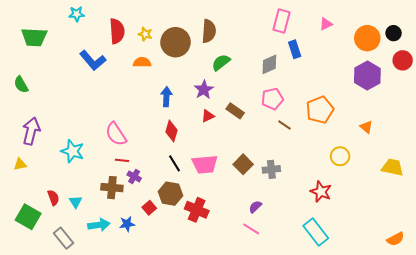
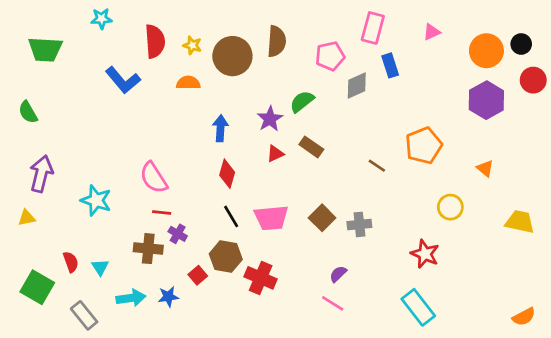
green semicircle: (221, 62) -> (302, 101), moved
pink pentagon: (272, 99) -> (330, 56), moved

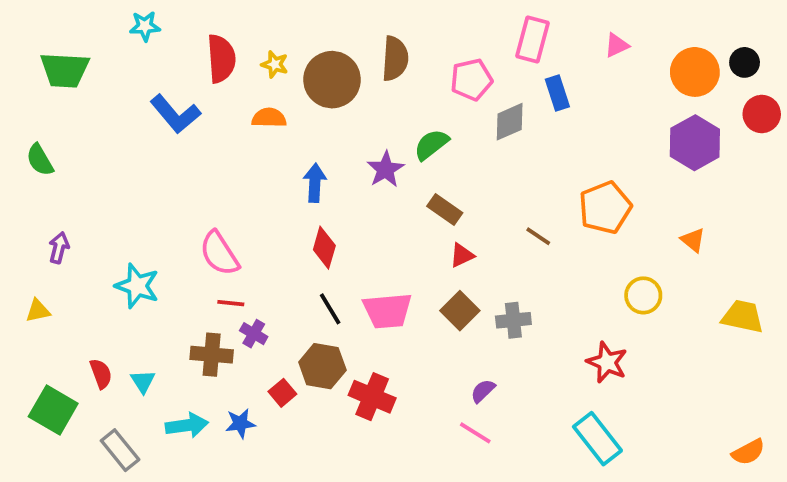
red triangle: (275, 154) -> (462, 255), moved
purple arrow: (41, 174) -> (59, 248), size x0.6

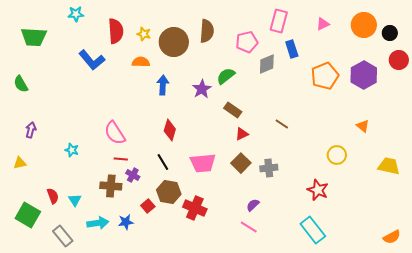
orange circle: (695, 72) -> (364, 25), moved
blue arrow: (315, 183) -> (163, 85), moved
orange pentagon: (605, 208) -> (325, 76), moved
cyan star: (137, 286) -> (72, 150), size x0.6
black line: (330, 309) -> (163, 162), moved

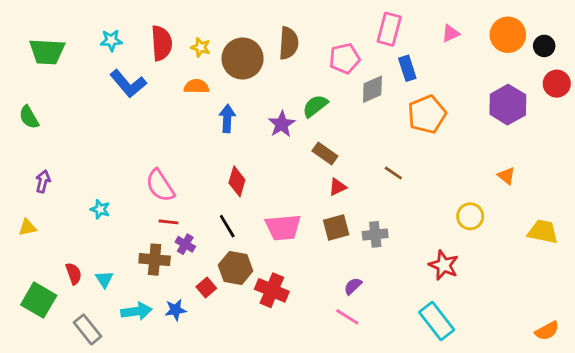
cyan star: (76, 14) -> (111, 40), moved
orange pentagon: (325, 76) -> (427, 114), moved
brown square: (241, 163) -> (336, 227), turned 30

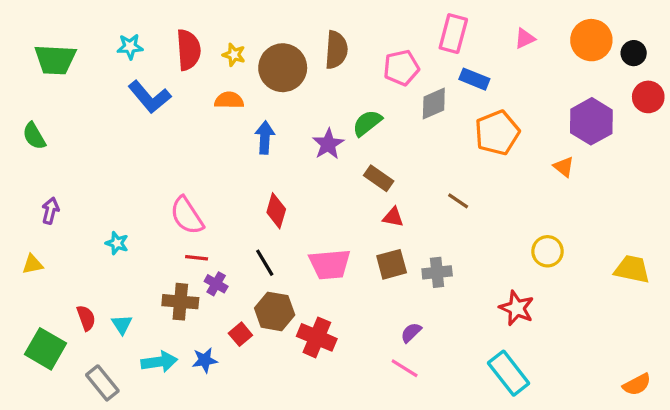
blue rectangle: (407, 68) -> (474, 79), turned -50
orange triangle: (506, 176) -> (564, 167), moved
red triangle: (337, 187) -> (393, 217), turned 36

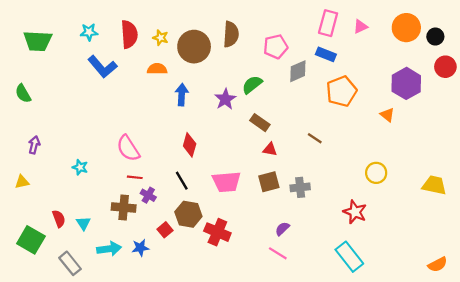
pink rectangle: (453, 34) -> (328, 23), moved

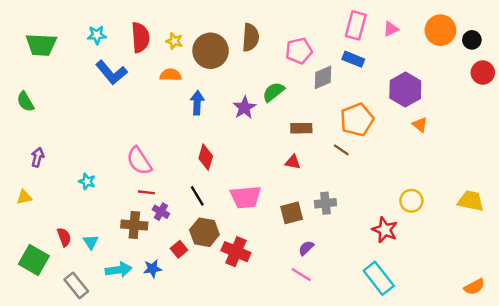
purple hexagon: (406, 83) -> (405, 89), moved
orange pentagon: (342, 91) -> (357, 120), moved
brown rectangle: (260, 123) -> (301, 128), moved, turned -36
yellow circle: (376, 173) -> (411, 201), moved
brown square: (269, 182) -> (292, 213), moved

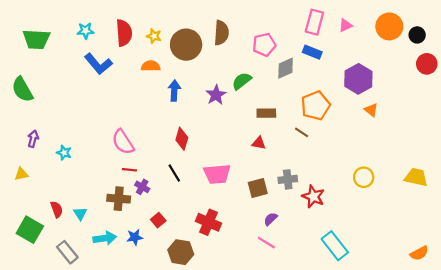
green semicircle: (25, 102) -> (22, 90), size x1.4
cyan star: (87, 181) -> (64, 153), moved
red star: (385, 230) -> (313, 197), moved
brown hexagon: (204, 232) -> (181, 252), moved

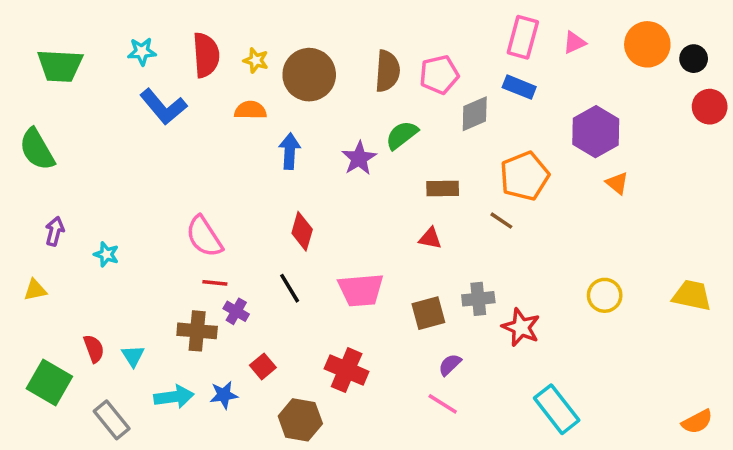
brown semicircle: (221, 33) -> (388, 71), moved

